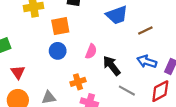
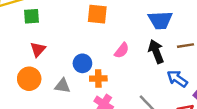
blue circle: (58, 51) -> (82, 63), moved
black arrow: (112, 66) -> (156, 52), moved

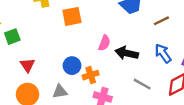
black arrow: (156, 52) -> (127, 53), moved, turned -40
blue arrow: (177, 79) -> (163, 53), turned 36

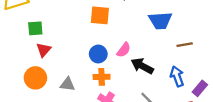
green square: (12, 37) -> (35, 28), moved
blue circle: (72, 66) -> (98, 54), moved

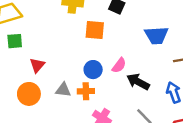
green square: (35, 28) -> (15, 41), moved
orange cross: (102, 77) -> (86, 91), moved
gray triangle: (67, 84) -> (63, 90), moved

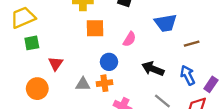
orange square: (95, 30) -> (95, 28), moved
pink semicircle: (119, 65) -> (129, 39), moved
orange circle: (29, 94) -> (37, 89), moved

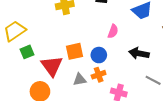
orange square: (95, 28) -> (75, 51), moved
red triangle: (56, 64) -> (52, 66), size x1.6

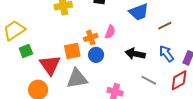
orange cross: (99, 75) -> (91, 37), moved
gray triangle: (80, 80) -> (77, 79), size x1.6

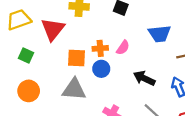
green square: (26, 51) -> (26, 56), moved, turned 32
red triangle: (50, 65) -> (53, 29), moved

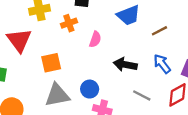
orange cross: (100, 48) -> (69, 23), moved
blue circle: (101, 69) -> (90, 89), moved

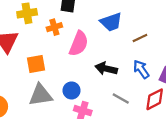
pink semicircle: (95, 39) -> (79, 44), size x1.6

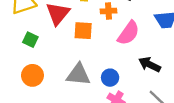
orange square: (36, 64) -> (83, 31), moved

